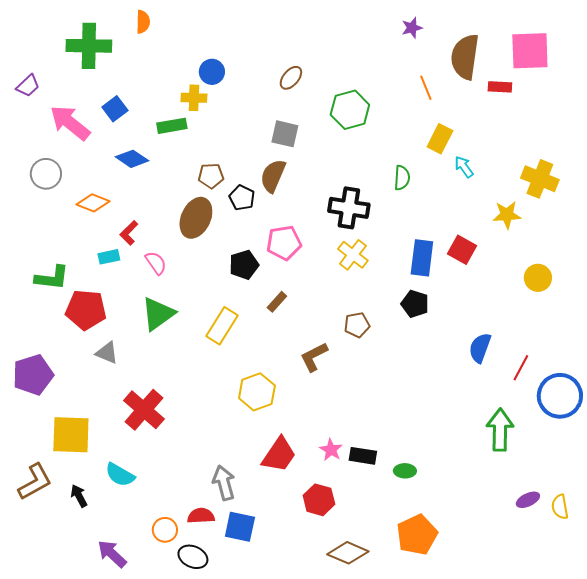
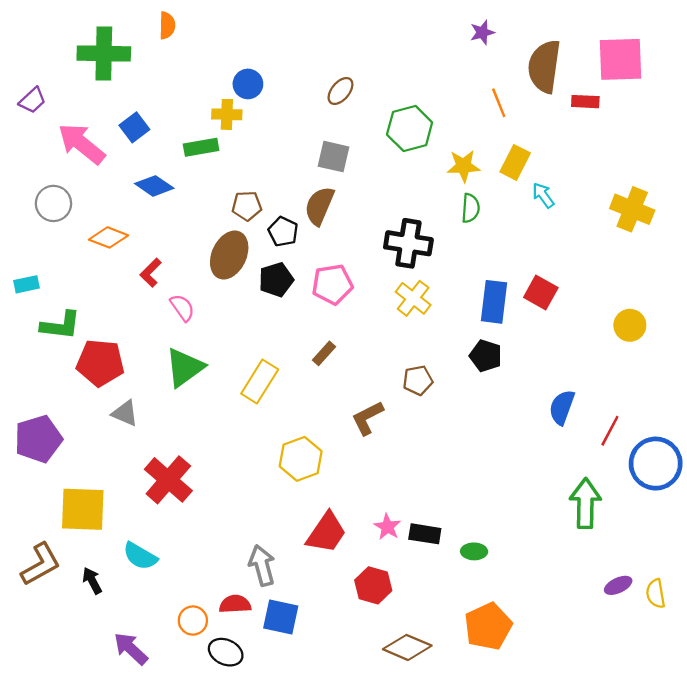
yellow star: (507, 215) -> (463, 166), moved
cyan rectangle: (109, 257) -> (27, 284), moved
black pentagon: (244, 265) -> (276, 280), moved

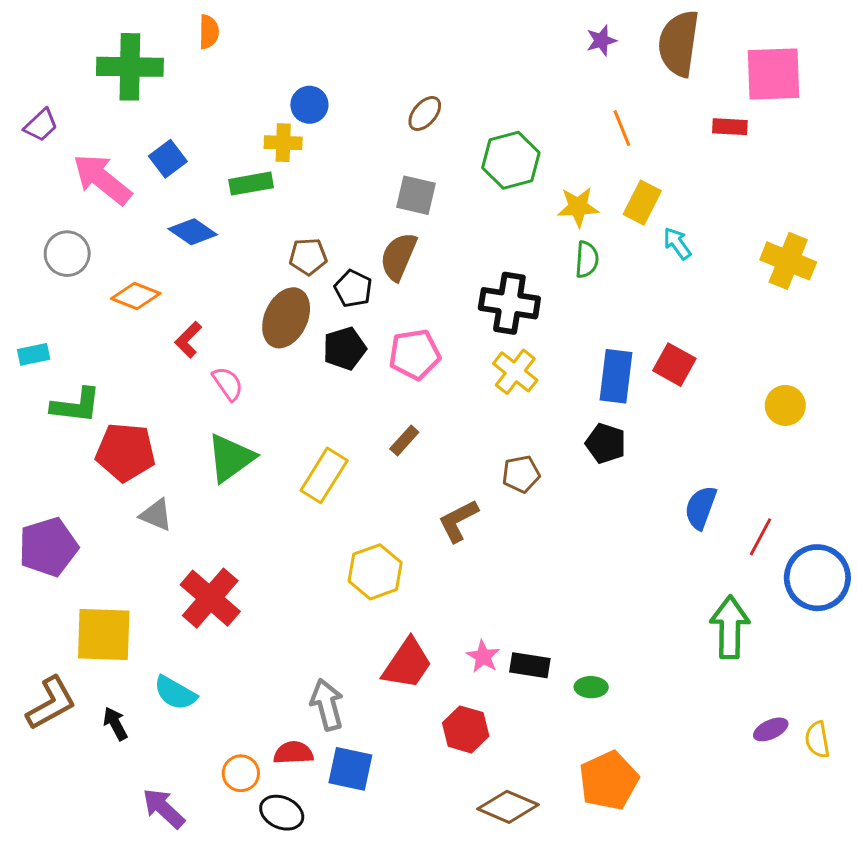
brown semicircle: (544, 66) -> (679, 43), moved

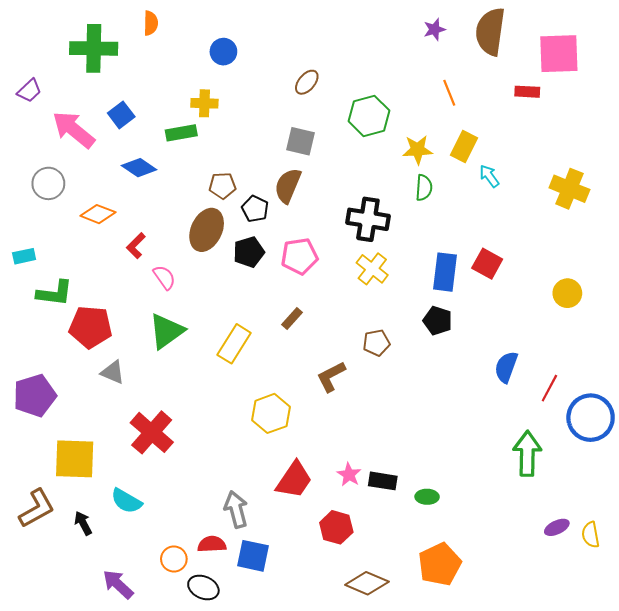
blue circle: (309, 105) -> (223, 52), moved

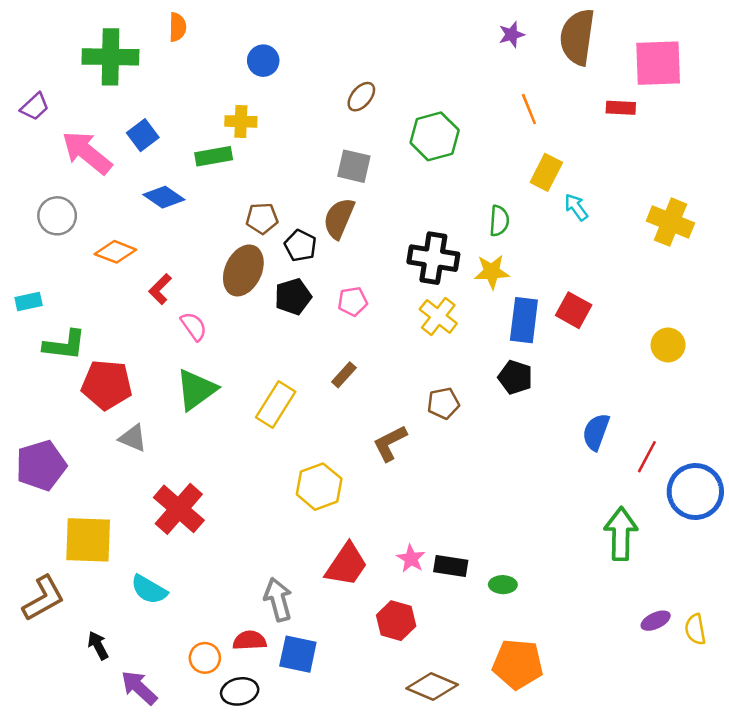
yellow star: (418, 150) -> (492, 272), moved
pink pentagon: (299, 256) -> (353, 302), size x0.7
black arrow: (83, 523) -> (98, 645), moved
orange pentagon: (440, 564) -> (518, 664), turned 30
black ellipse: (203, 587) -> (240, 691), turned -36

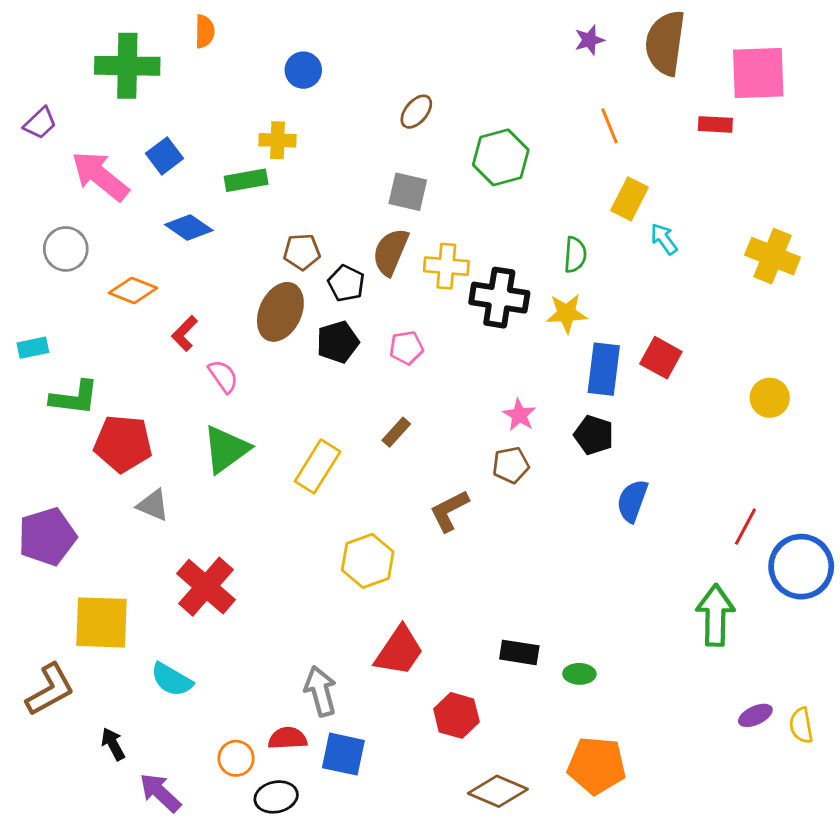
yellow cross: (438, 316) -> (446, 266), moved, turned -33
blue semicircle: (596, 432) -> (632, 501), moved
pink star: (411, 559) -> (519, 415), moved

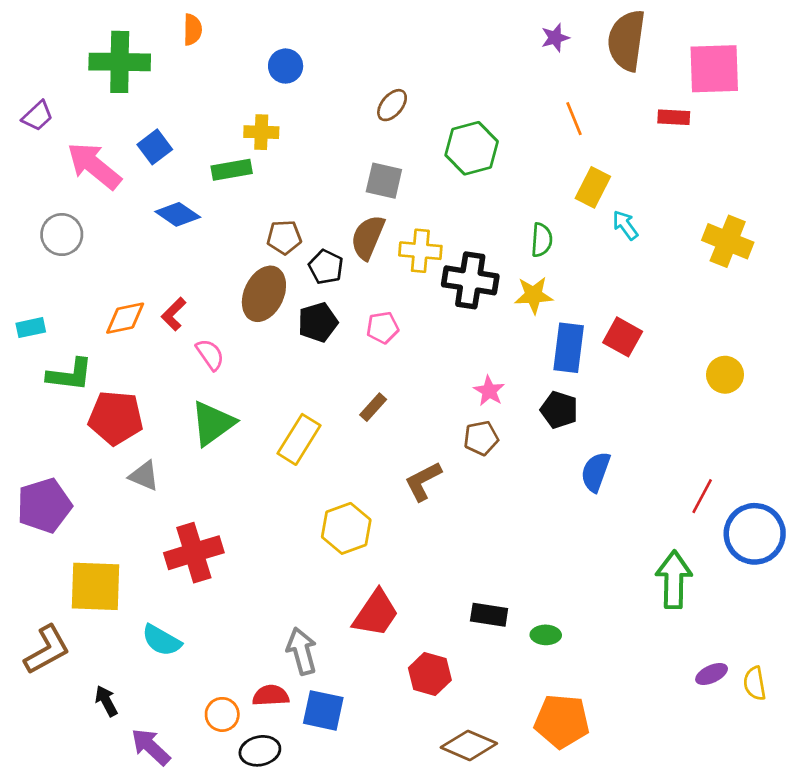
orange diamond: (133, 290) -> (125, 318), moved, turned -33
red cross: (206, 587) -> (194, 553), turned 32

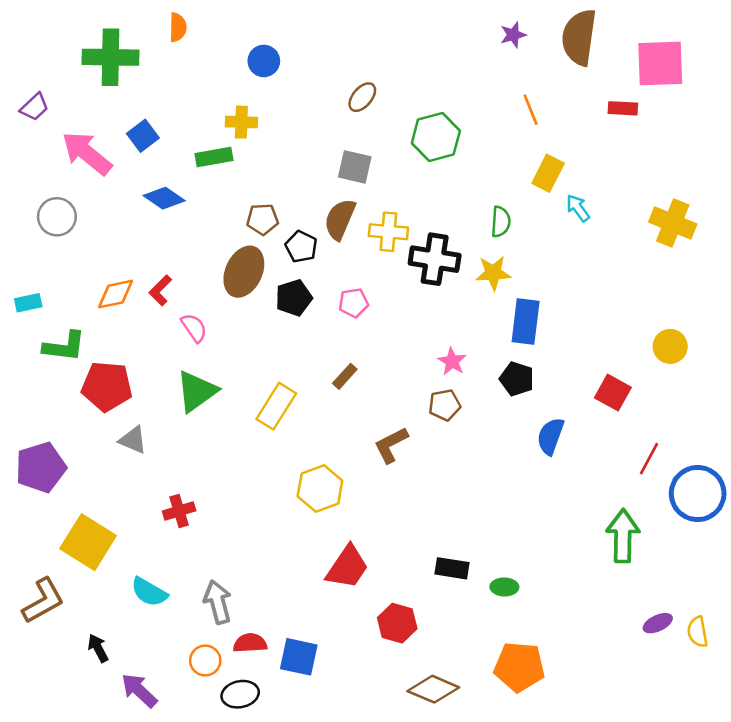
red square: (623, 337) -> (613, 393), moved
red cross: (194, 553) -> (179, 511), size x0.6
yellow square: (95, 586) -> (88, 542), turned 30
gray arrow: (302, 651) -> (218, 602), moved

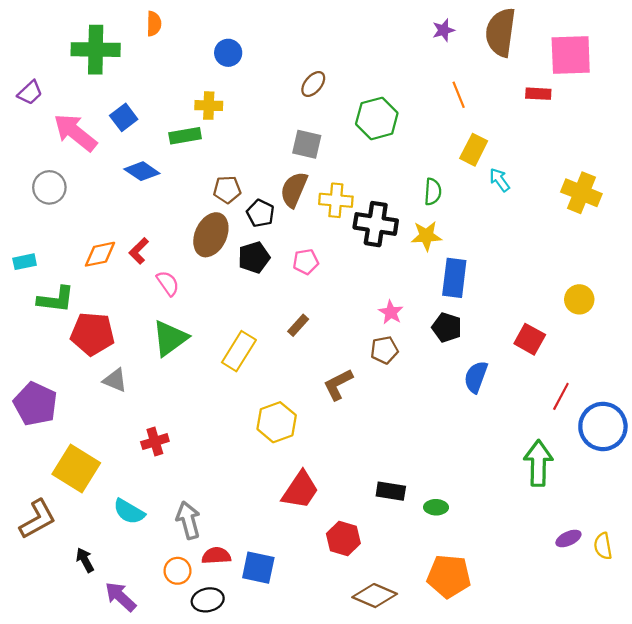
purple pentagon: (41, 467) -> (35, 404), turned -30

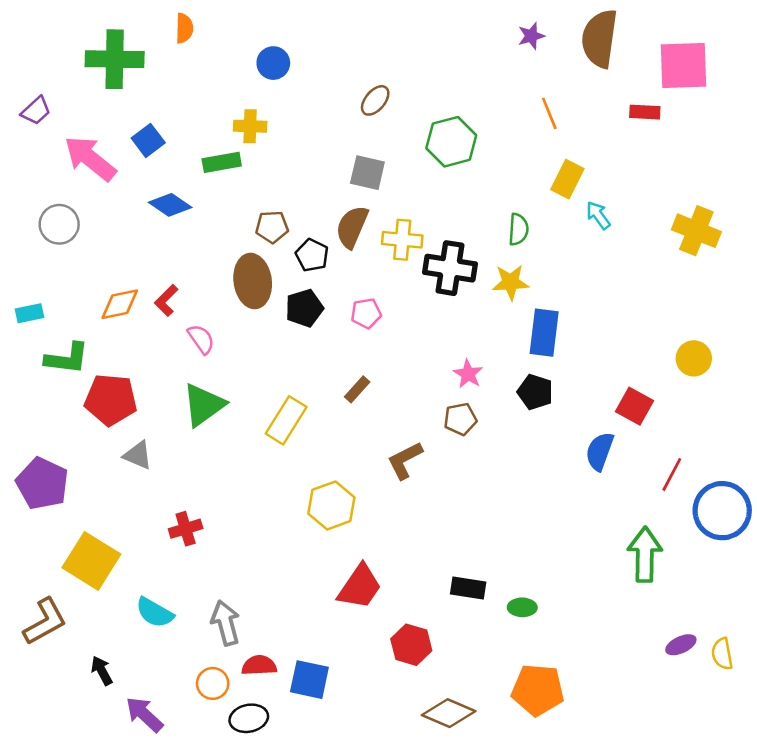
brown ellipse: (211, 235) -> (253, 281), turned -33
blue semicircle: (476, 377) -> (600, 451), moved

